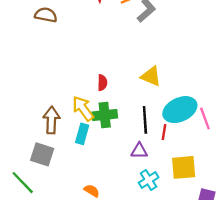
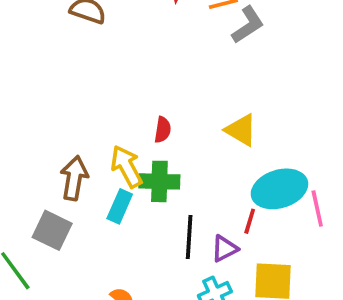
black line: (145, 120) -> (189, 237), moved
purple triangle: (139, 151) -> (224, 249), moved, turned -36

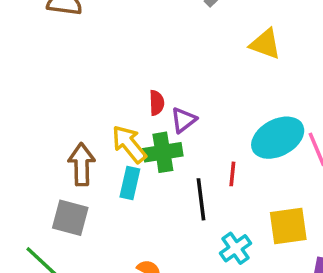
yellow triangle: (241, 130) -> (265, 44), moved
red line: (250, 221) -> (232, 174), moved
purple triangle: (224, 249) -> (183, 120), moved

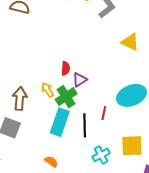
yellow arrow: (129, 144) -> (48, 90), size x0.7
green cross: (163, 152) -> (66, 97), turned -30
cyan rectangle: (130, 183) -> (60, 122), moved, size x1.5

